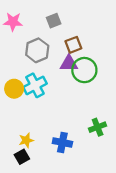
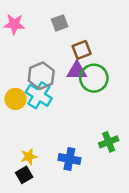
gray hexagon: (37, 50) -> (41, 76), moved
cyan cross: (35, 85) -> (39, 95), turned -30

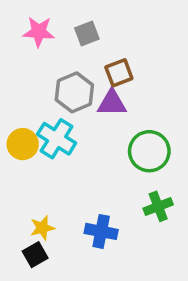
pink star: (14, 24) -> (39, 32), moved
gray hexagon: (41, 76) -> (74, 92), moved
green circle: (94, 78) -> (149, 151), moved

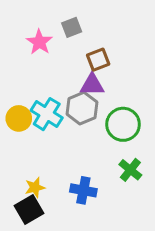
pink star: (39, 32) -> (39, 42), moved, turned 30
gray hexagon: (74, 92) -> (82, 108), moved
green cross: (158, 206) -> (130, 170), turned -30
black square: (35, 255) -> (29, 209), size x1.4

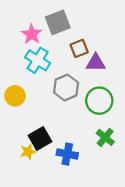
gray square: (72, 27) -> (58, 22), size x1.5
purple triangle: (92, 85) -> (96, 63), moved
cyan cross: (47, 114) -> (38, 60), moved
black square: (29, 209) -> (40, 139), moved

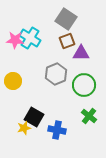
gray square: (58, 22) -> (66, 19), moved, turned -35
pink star: (32, 34) -> (15, 40), moved, turned -30
cyan cross: (38, 60) -> (30, 38), moved
black square: (40, 139) -> (34, 117), turned -30

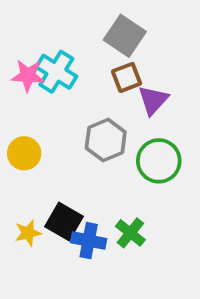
purple triangle: (81, 53) -> (153, 100), turned -48
green cross: (89, 116) -> (130, 233), moved
yellow star: (24, 128) -> (28, 233), moved
blue cross: (57, 130) -> (89, 241), moved

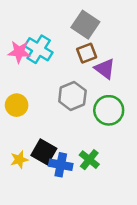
purple triangle: (153, 100) -> (105, 69), turned -35

